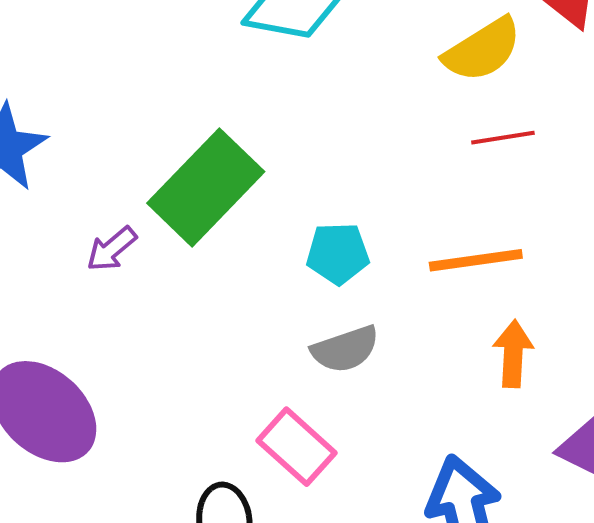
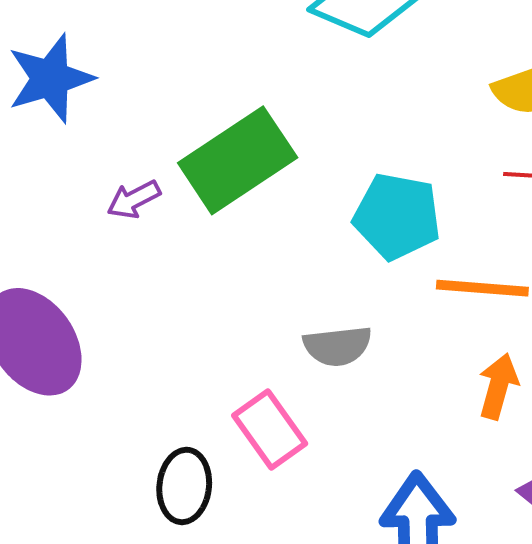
cyan pentagon: (338, 253) -> (397, 216), moved, size x1.4

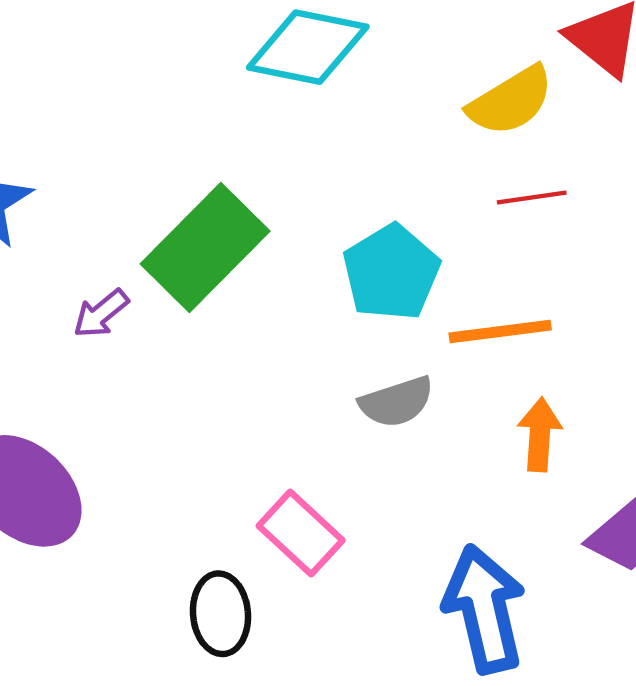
cyan pentagon: (397, 216) -> (391, 272), turned -30
gray semicircle: (337, 346) -> (397, 402), moved

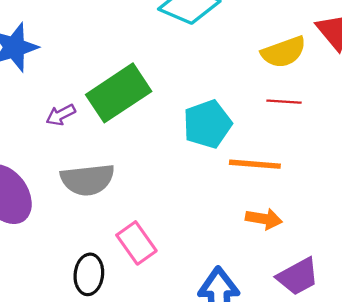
gray semicircle: (397, 402) -> (88, 180), moved, size x1.4
orange arrow: (540, 435) -> (264, 219), turned 84

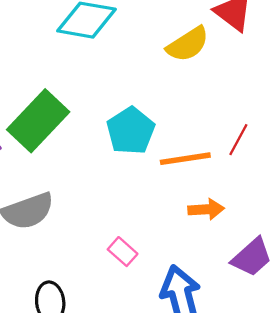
red line: (284, 102) -> (238, 140), moved, turned -52
pink rectangle: (136, 243) -> (123, 252), moved, size x0.7

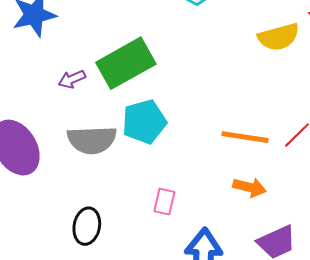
cyan pentagon: (131, 131) -> (144, 122), moved
pink rectangle: (123, 252) -> (164, 202), turned 44

